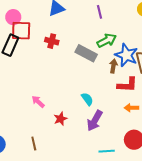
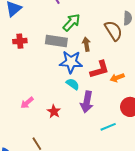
blue star: (126, 55) -> (71, 62), moved
red L-shape: (127, 85) -> (100, 69), moved
pink arrow: (38, 102) -> (27, 103), turned -64

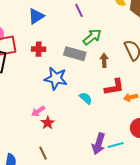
blue star: (71, 62) -> (56, 78), moved
purple arrow: (87, 102) -> (99, 144), moved
red star: (54, 111) -> (48, 123), moved

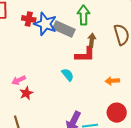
green arrow: (92, 37) -> (83, 15), turned -60
blue star: (56, 78) -> (45, 24), moved
red L-shape: (114, 87) -> (85, 55), moved

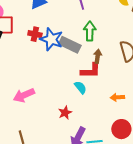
cyan semicircle: (68, 75) -> (80, 87), moved
pink arrow: (19, 80) -> (24, 95), size x1.5
red star: (26, 93) -> (65, 113), moved

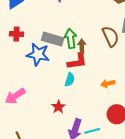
green arrow: (90, 31) -> (71, 39), moved
blue star: (51, 39) -> (38, 54), moved
cyan semicircle: (80, 87) -> (70, 80), turned 64

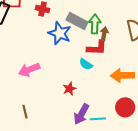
cyan semicircle: (70, 80) -> (86, 64), turned 96
orange arrow: (108, 83) -> (122, 75), size x1.6

